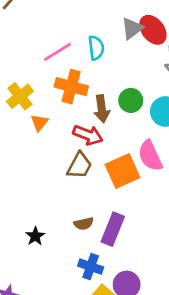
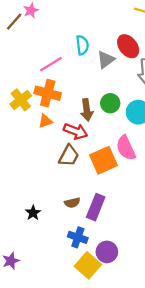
gray triangle: (132, 28) -> (106, 60), moved
cyan semicircle: (96, 48) -> (82, 45), moved
orange cross: (71, 87) -> (48, 93), moved
orange triangle: (39, 123) -> (45, 121), moved, turned 32

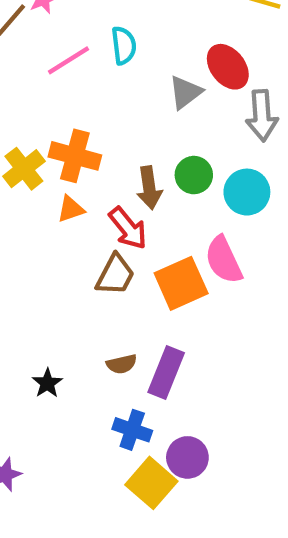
cyan semicircle: (82, 45) -> (124, 46), moved
pink line: (51, 64) -> (69, 60), moved
red arrow: (76, 131) -> (128, 228), turned 30

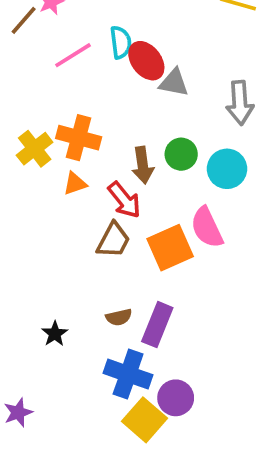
red ellipse: (228, 67) -> (146, 61), moved
gray triangle: (185, 92) -> (174, 83), turned 48
blue cross: (132, 430) -> (128, 374), size x1.4

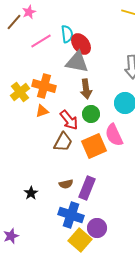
gray triangle: (174, 83) -> (77, 62), moved, size x1.4
green circle: (181, 154) -> (91, 114), moved
brown arrow: (143, 165) -> (86, 89), moved

